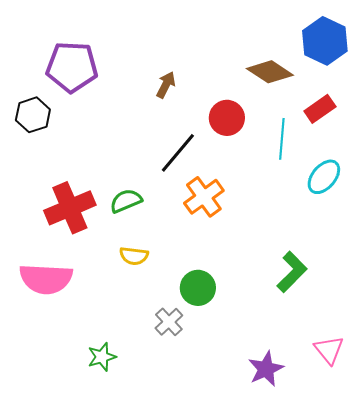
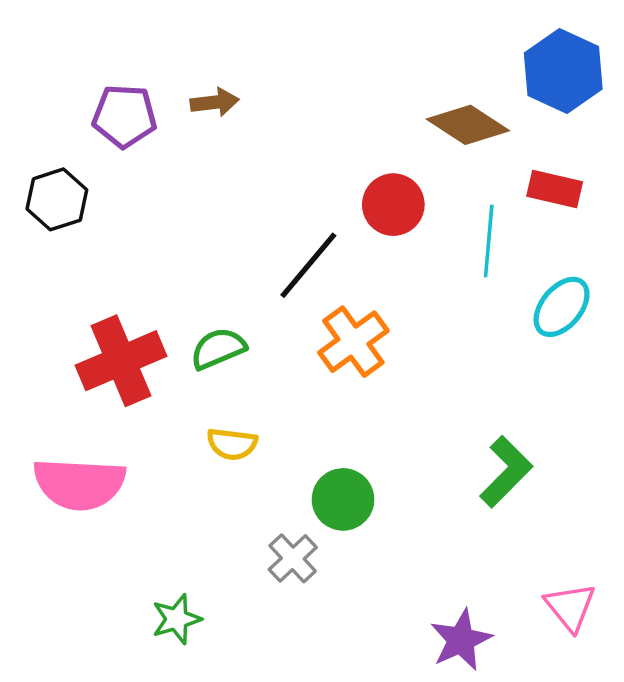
purple pentagon: (72, 67) -> (124, 116), size x0.7
brown arrow: (166, 85) -> (215, 102), moved, turned 56
red rectangle: (320, 109) -> (555, 189), turned 48

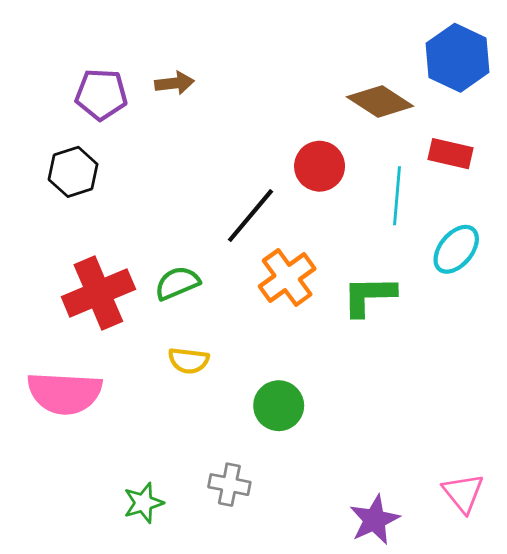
black hexagon: (57, 199) -> (73, 172), moved
green L-shape: (506, 472) -> (369, 296), moved, turned -136
gray cross: (293, 558) -> (229, 485), moved, turned -36

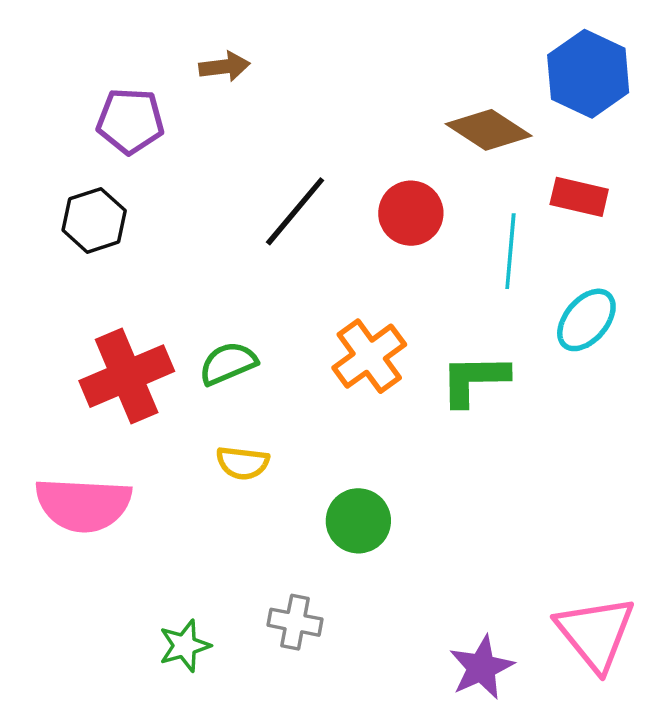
brown arrow: (174, 83) -> (224, 67), moved
black line: (251, 216) -> (295, 211), moved
pink triangle: (463, 493) -> (595, 633), size x1.5

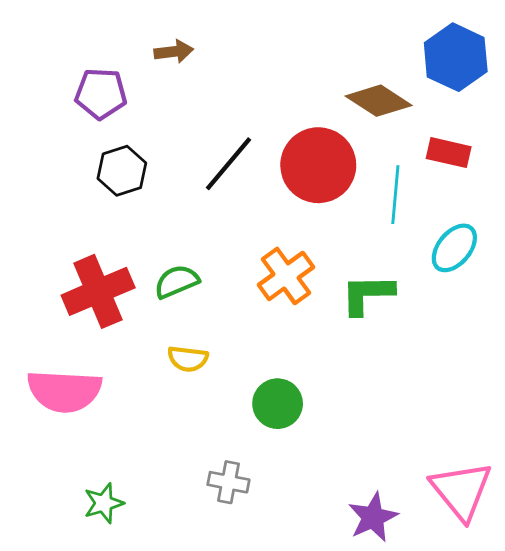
red circle: (411, 213) -> (318, 165), size x1.5
black hexagon: (94, 220) -> (122, 171), moved
green star: (185, 646) -> (104, 503), moved

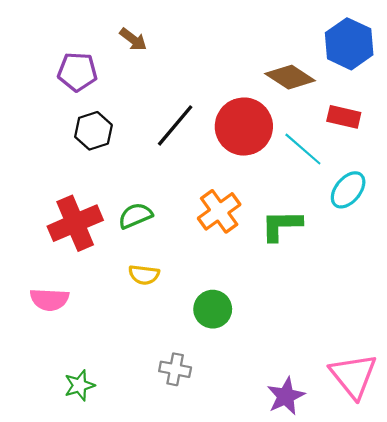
brown arrow: (174, 52) -> (133, 39), turned 44
cyan line: (395, 195) -> (303, 149), turned -54
pink semicircle: (64, 391) -> (49, 299), size x0.7

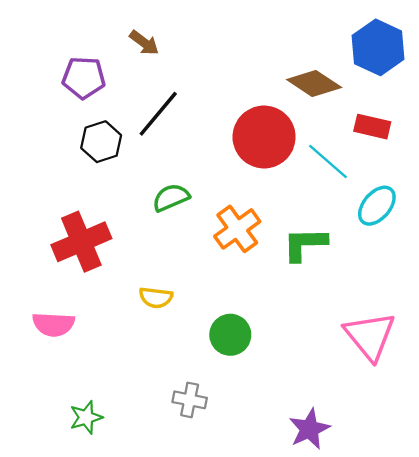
black line: (175, 125) -> (158, 114), moved
green semicircle: (135, 216) -> (171, 197), moved
pink triangle: (353, 376) -> (370, 336), moved

